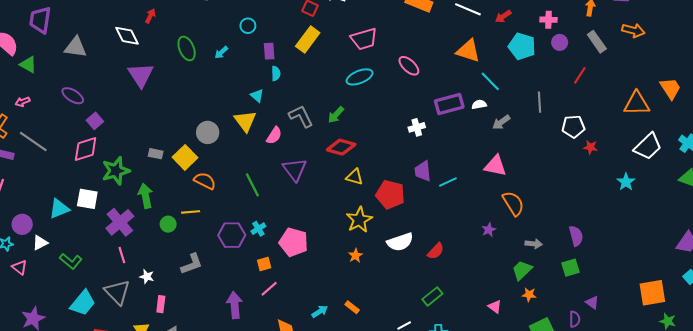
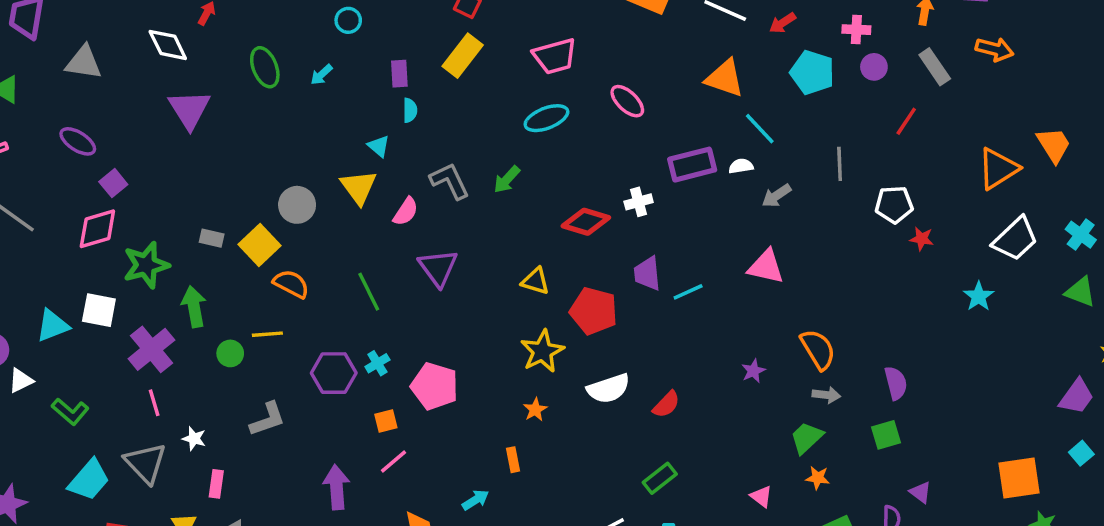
cyan circle: (248, 26) -> (348, 20), moved
orange triangle: (637, 103) -> (998, 169), turned -32
red diamond: (341, 147) -> (586, 222), moved
orange semicircle: (513, 203) -> (818, 349), moved
orange rectangle: (352, 307) -> (513, 460), moved, turned 40

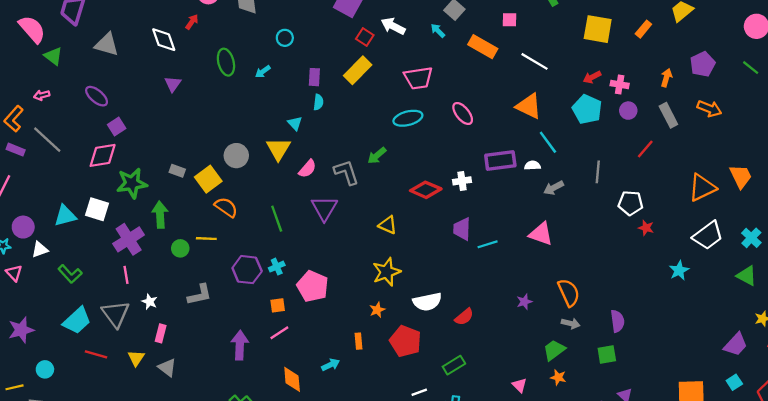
red arrow: (783, 23) -> (592, 77), moved
purple triangle: (189, 109) -> (173, 84), size x0.6
gray L-shape: (450, 181) -> (346, 172), moved
red pentagon: (594, 311) -> (405, 341), moved

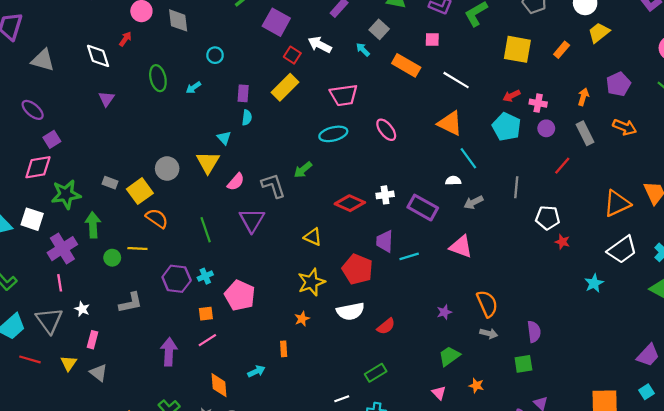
purple rectangle: (500, 161) -> (423, 208), moved, turned 36
red pentagon: (405, 341) -> (357, 269), moved
green trapezoid: (554, 350) -> (449, 356), moved

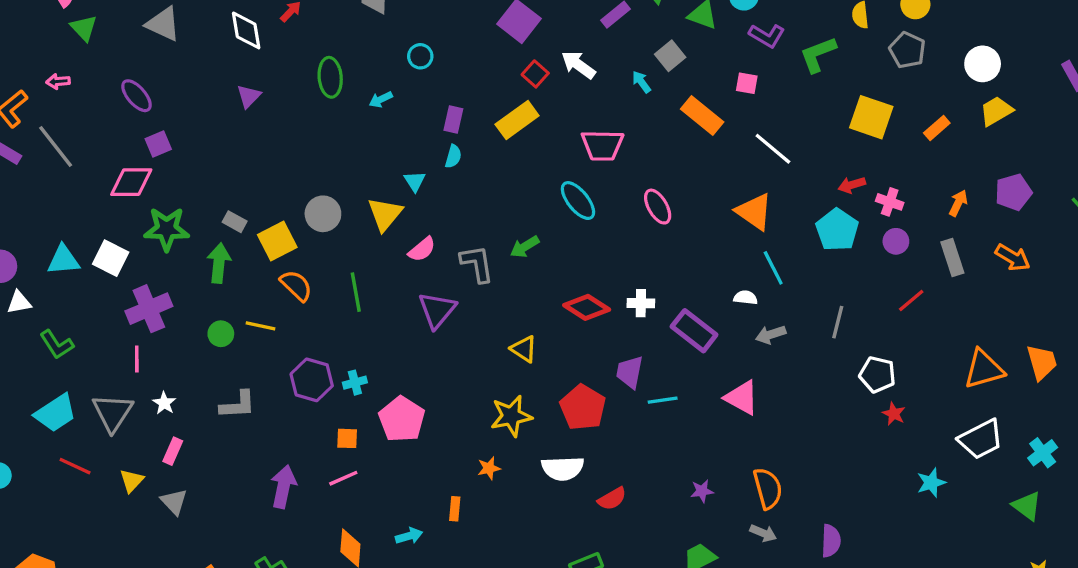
cyan ellipse: (333, 134) -> (578, 201), turned 56
green arrow: (93, 225) -> (219, 263), moved
green line: (206, 230) -> (356, 292), moved

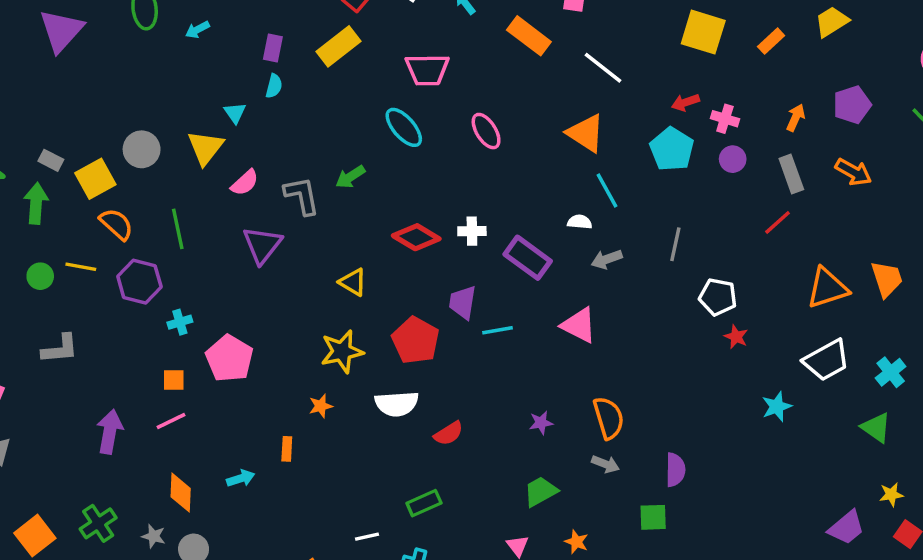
purple triangle: (249, 96) -> (61, 31), size x1.8
red line: (911, 300) -> (778, 222), moved
purple hexagon: (312, 380) -> (139, 282), moved

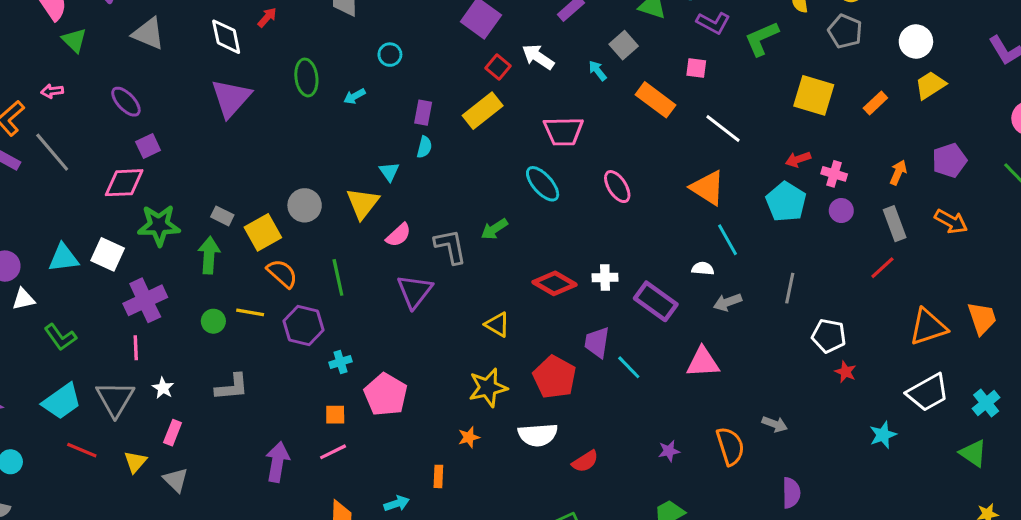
pink triangle: (579, 325) -> (703, 362), turned -30
cyan line: (497, 330) -> (629, 367), turned 56
gray arrow: (605, 464) -> (775, 424), moved

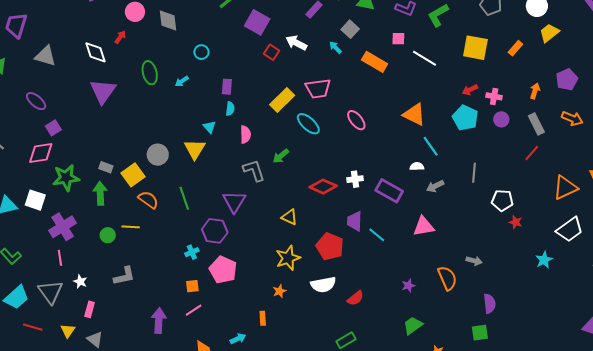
yellow rectangle: (483, 111) -> (282, 100), moved
white line: (723, 128) -> (425, 58), moved
pink semicircle: (398, 235) -> (245, 135), moved, turned -42
purple hexagon: (304, 326) -> (215, 231), moved

